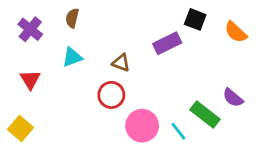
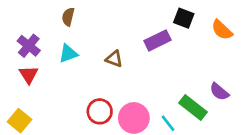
purple cross: (30, 29) -> (29, 46), moved
red circle: (111, 95) -> (100, 111), moved

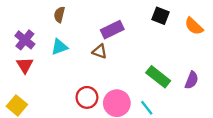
purple rectangle: (157, 40) -> (112, 30), moved
purple semicircle: (219, 92) -> (192, 80), turned -108
green rectangle: (193, 107) -> (158, 77), moved

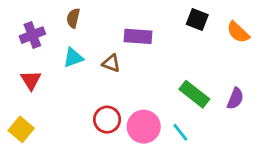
purple rectangle: (112, 30) -> (138, 36), turned 30
purple cross: (25, 40) -> (32, 35), moved, turned 30
brown triangle: (100, 51) -> (111, 63), moved

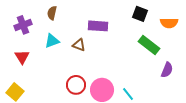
orange semicircle: (238, 32) -> (169, 23), turned -42
green rectangle: (194, 94) -> (149, 45), moved

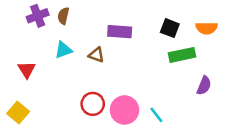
black square: (140, 14) -> (170, 28), moved
purple cross: (23, 25) -> (38, 16), moved
green rectangle: (149, 45) -> (182, 55), turned -50

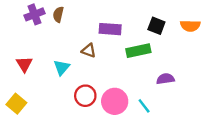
cyan triangle: (63, 50) -> (62, 67), moved, turned -30
green rectangle: (182, 55) -> (138, 51), moved
purple semicircle: (204, 86) -> (165, 79), moved, turned -120

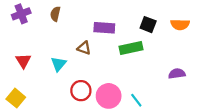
purple cross: (35, 14) -> (21, 14), moved
purple semicircle: (165, 79) -> (177, 74), moved

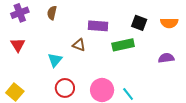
red triangle: (23, 61) -> (18, 45), moved
purple semicircle: (177, 74) -> (166, 58), moved
red circle: (81, 91) -> (65, 88), moved

